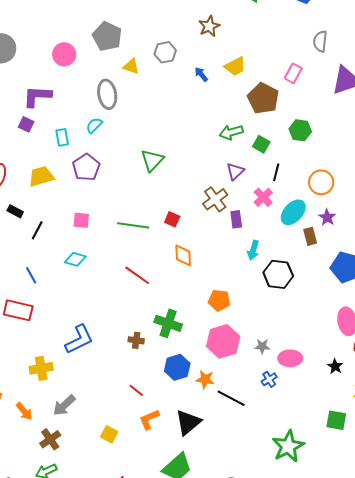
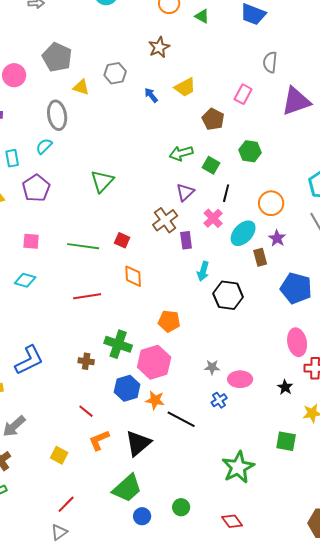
brown pentagon: (263, 98) -> (213, 119), size x0.7
red line: (137, 275) -> (87, 296), turned -44
pink hexagon: (223, 341) -> (154, 362), moved

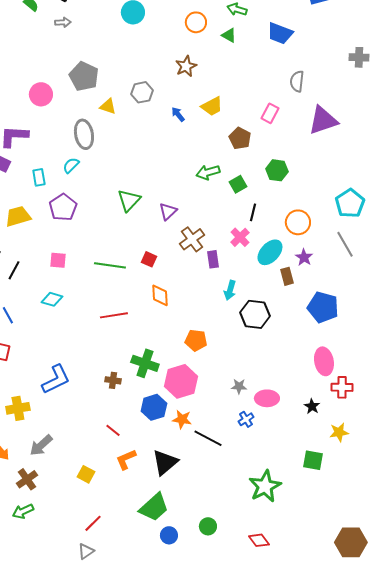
green square: (211, 165) -> (238, 184), turned 30
purple triangle: (185, 192) -> (168, 211), moved

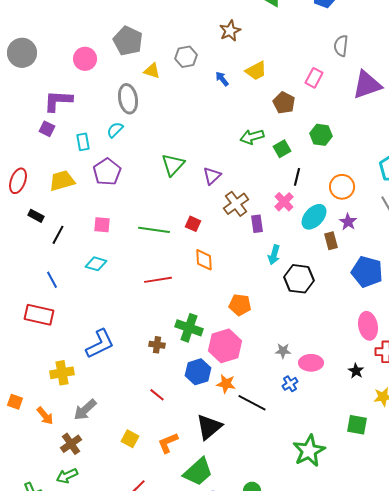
orange L-shape: (126, 459) -> (168, 443), moved

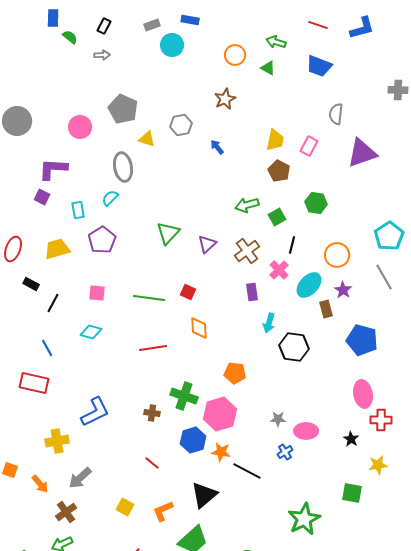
yellow trapezoid: (256, 71) -> (275, 140), moved, turned -50
brown cross: (236, 204) -> (247, 251), moved

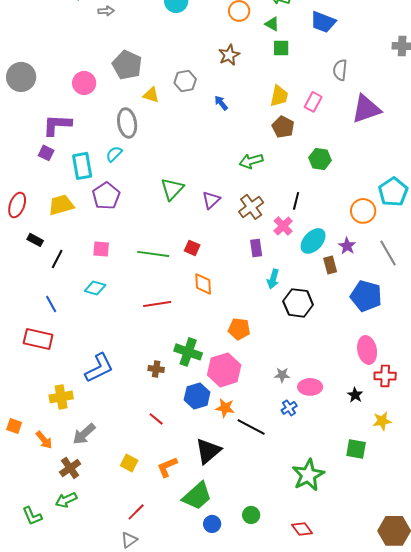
cyan rectangle: (78, 210) -> (82, 166), size x1.5
green square: (277, 217) -> (281, 48), moved, turned 30
orange circle: (337, 255) -> (363, 211), moved
gray line: (384, 277) -> (388, 253), moved

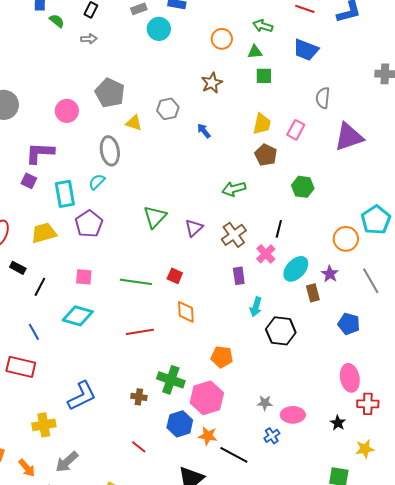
green triangle: (272, 24) -> (255, 52), turned -35
cyan diamond: (95, 288) -> (78, 316), size x1.4
blue pentagon: (366, 296) -> (349, 324), size x0.7

